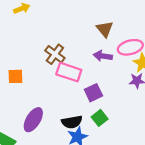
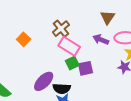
orange square: (15, 76) -> (24, 39), turned 32
green square: (100, 118) -> (72, 63), moved
purple ellipse: (33, 120) -> (44, 81), moved

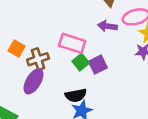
brown cross: (61, 29) -> (38, 59), moved, turned 36
purple ellipse: (44, 81) -> (33, 81), moved

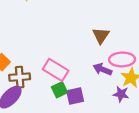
purple arrow: (107, 26) -> (102, 69), moved

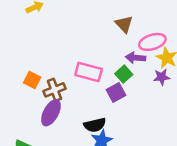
green square: (59, 90) -> (124, 74), moved

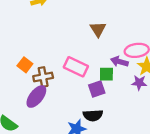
brown triangle: (124, 24) -> (98, 29), moved
green square: (124, 74) -> (106, 74), turned 32
black semicircle: (95, 125) -> (93, 115), moved

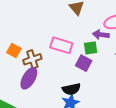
purple square: (97, 89) -> (84, 63), turned -35
black semicircle: (93, 115) -> (71, 89), moved

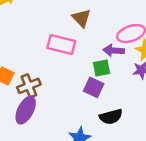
pink rectangle: (61, 45) -> (61, 45), moved
black semicircle: (71, 89) -> (111, 117), moved

